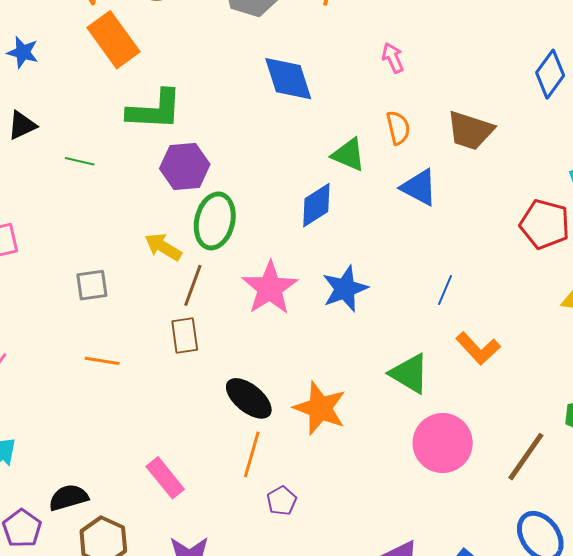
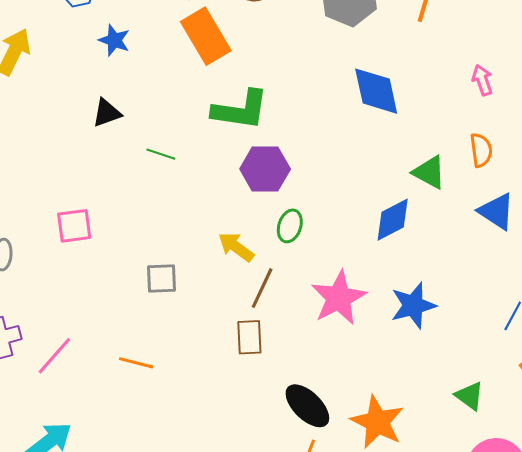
green ellipse: (215, 221) -> (290, 226), size x0.6
orange line: (102, 361) -> (136, 363), moved
green triangle: (409, 374) -> (470, 396), size x0.7

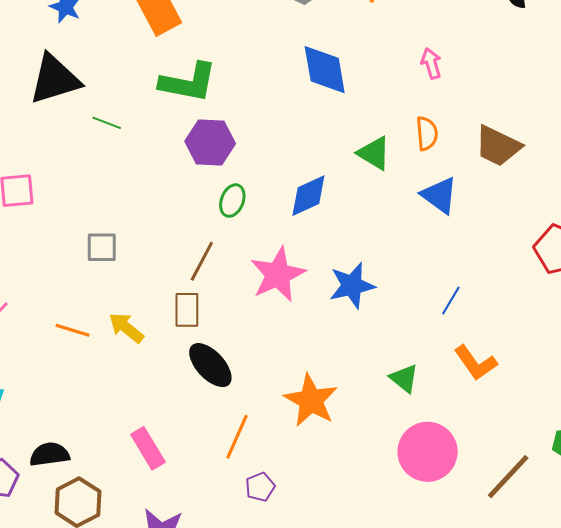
black triangle: (107, 113) -> (55, 79), size x1.8
blue diamond: (393, 220) -> (308, 196), moved
yellow arrow: (236, 247) -> (126, 328), moved
black ellipse: (307, 406) -> (210, 365), moved

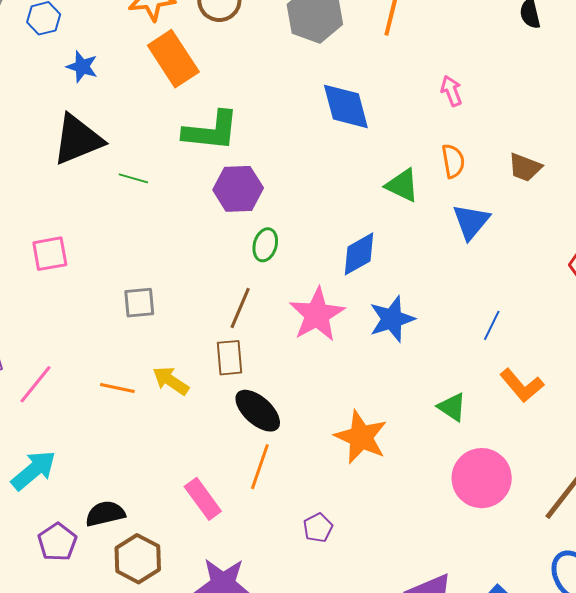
brown trapezoid: (498, 146) -> (525, 167), size x0.7
blue triangle: (439, 195) -> (471, 222), turned 39
blue diamond: (308, 196) -> (359, 254), moved
orange line: (237, 437) -> (260, 467), moved

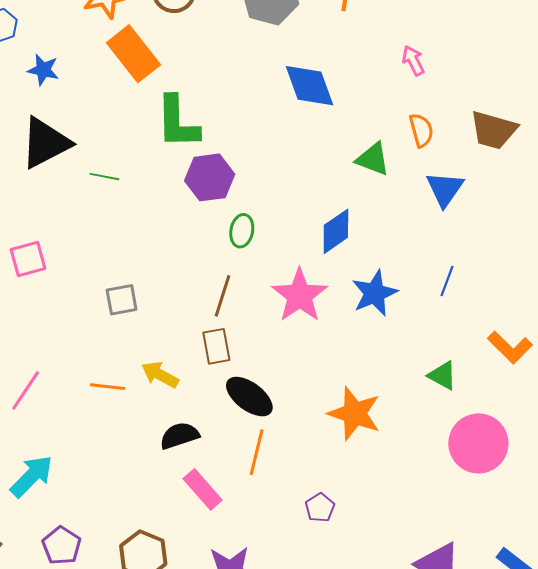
green L-shape: (211, 131) -> (177, 122), turned 88
brown trapezoid: (525, 167) -> (493, 130), size x1.4
blue line: (492, 325) -> (447, 281), moved
black semicircle: (105, 514) -> (179, 436), moved

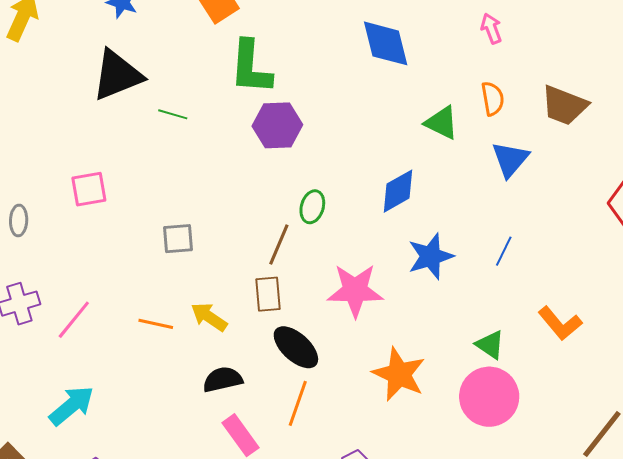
green ellipse: (242, 231) -> (312, 207), moved
pink star: (300, 295) -> (355, 290), moved, turned 30
pink circle: (478, 443) -> (489, 397), moved

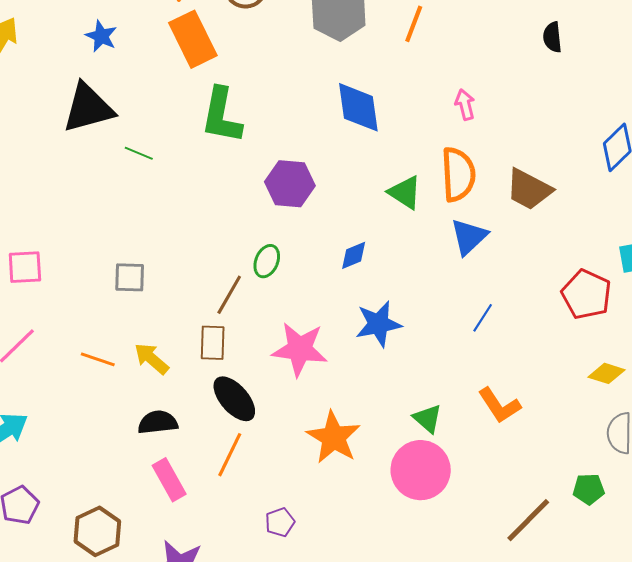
orange semicircle: (493, 99) -> (458, 174), size x1.6
purple hexagon: (277, 125) -> (290, 184), moved
pink square: (89, 189) -> (25, 267), moved
blue diamond: (398, 191) -> (354, 255), size x0.7
blue line: (504, 251) -> (483, 318), moved

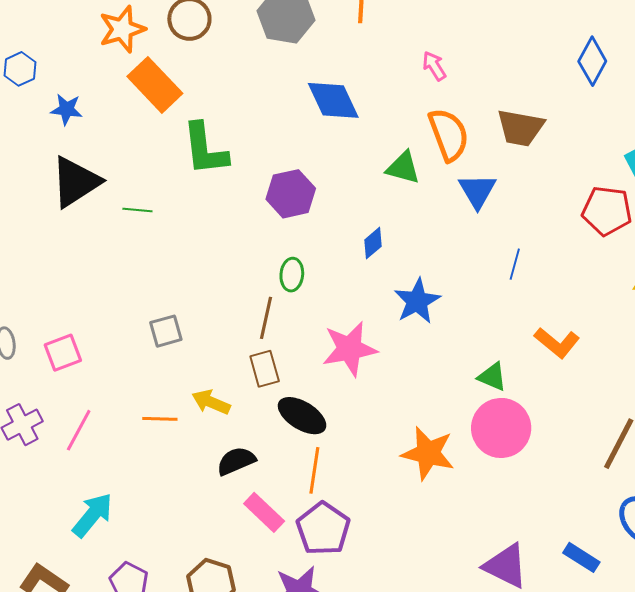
orange star: (334, 437) -> (428, 453), moved
purple pentagon: (280, 522) -> (323, 529), moved, size x1.8

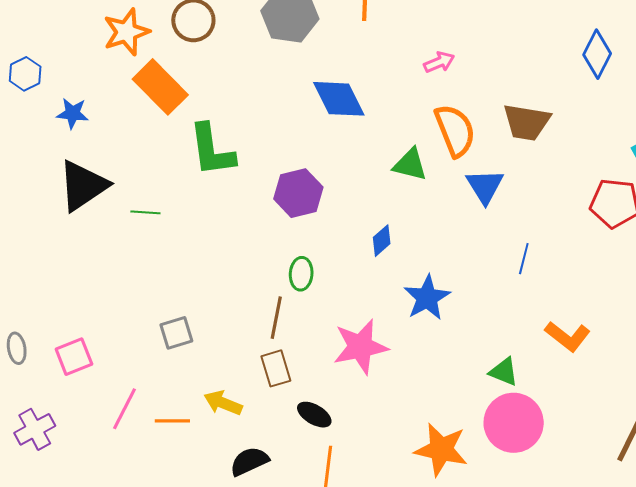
pink arrow: (434, 66) -> (439, 62), turned 100
black ellipse: (302, 416) -> (314, 415), size x0.7
pink line: (79, 430) -> (125, 409), moved

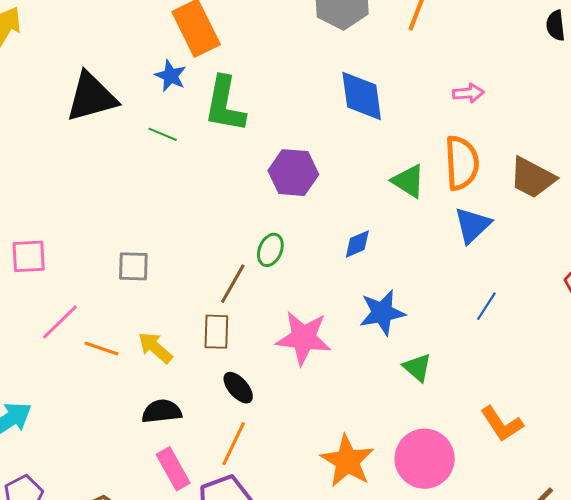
blue star: (72, 113) -> (171, 76), moved
green line: (145, 212) -> (163, 134), moved
orange L-shape: (568, 336) -> (502, 424), moved
green triangle: (504, 372) -> (417, 368), moved

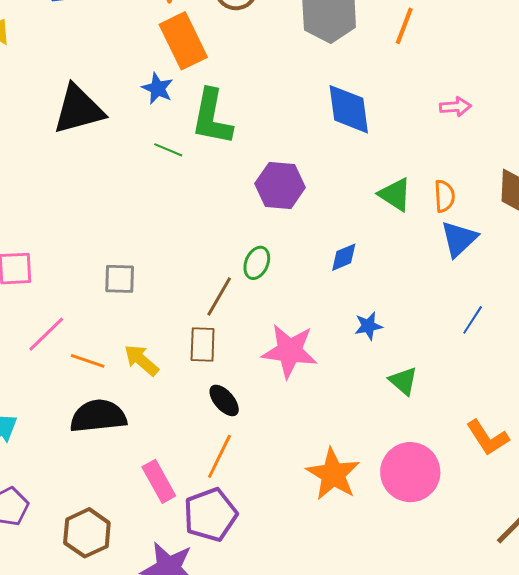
green line: (163, 134) -> (168, 150), moved
orange semicircle: (462, 163) -> (444, 196), moved, size x0.6
blue star: (382, 313) -> (368, 326), size x0.6
black semicircle: (162, 411) -> (98, 416), moved, size x1.4

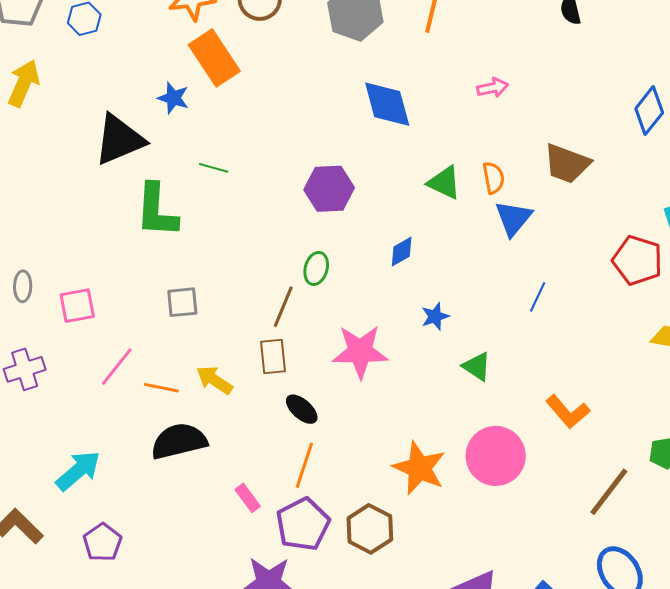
blue star: (158, 88) -> (173, 98), moved
green L-shape: (212, 117) -> (157, 211), moved
pink rectangle: (159, 481) -> (248, 498), size x0.7
brown hexagon: (87, 533) -> (370, 529), moved

